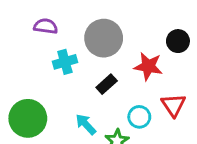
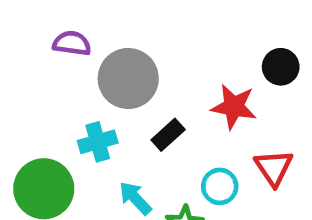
gray circle: (104, 38) -> (128, 78), moved
cyan cross: (65, 62) -> (98, 142), moved

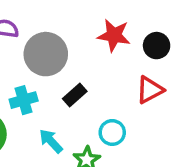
red star: (234, 107) -> (114, 35), moved
red triangle: (274, 168) -> (150, 90), moved, turned 36

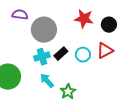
cyan cross: (24, 100) -> (42, 57), moved
cyan circle: (112, 132) -> (83, 55), moved

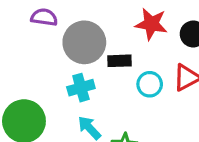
black rectangle: (61, 54) -> (119, 61), moved, turned 40

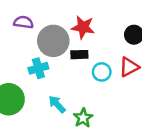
red star: (151, 24) -> (83, 27), moved
cyan cross: (81, 88) -> (38, 68), moved

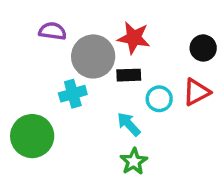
cyan arrow: (57, 104) -> (129, 124), moved

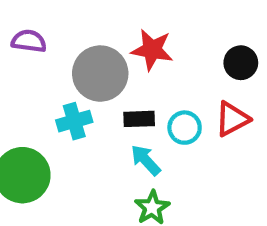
purple semicircle: (52, 31) -> (29, 41), moved
black rectangle: (129, 75) -> (139, 119), moved

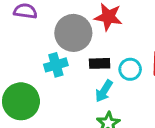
cyan arrow: (146, 160) -> (104, 91), turned -105

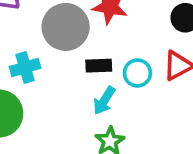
cyan cross: (56, 65) -> (25, 67), moved

